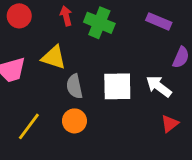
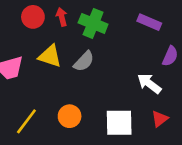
red circle: (19, 16) -> (33, 17), moved
gray semicircle: (74, 86) -> (84, 61), moved, turned -125
white square: (117, 86) -> (119, 123), moved

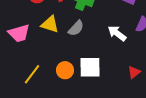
white arrow: (149, 84) -> (117, 33), moved
white square: (119, 123) -> (90, 67), moved

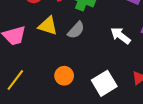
white square: (90, 67) -> (104, 83), moved, turned -30
yellow line: (32, 74) -> (15, 80), moved

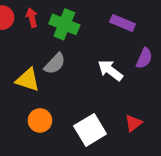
yellow triangle: (48, 26) -> (28, 80), moved

